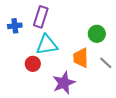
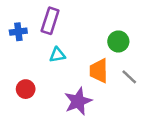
cyan triangle: (47, 45) -> (57, 55), size x0.6
red circle: (33, 64) -> (26, 89), moved

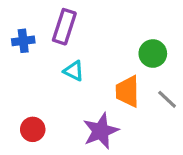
cyan triangle: (57, 55) -> (74, 71), turned 35
red circle: (26, 89) -> (33, 129), moved

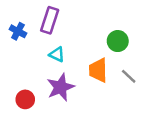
blue cross: (23, 41) -> (18, 31), turned 35
purple star: (101, 131) -> (61, 87), moved

